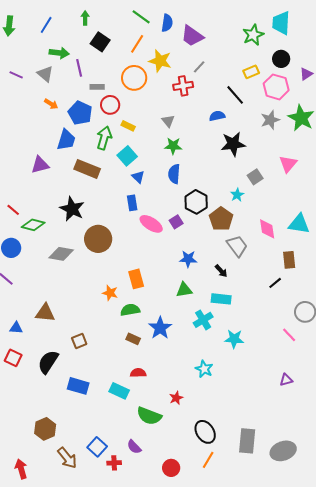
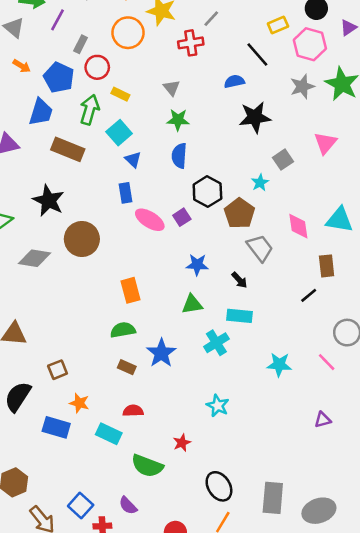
purple line: (79, 68) -> (58, 20), turned 42
gray rectangle: (97, 87) -> (81, 44), turned -64
orange star: (110, 293) -> (79, 403), moved
cyan star: (234, 339) -> (279, 365), moved

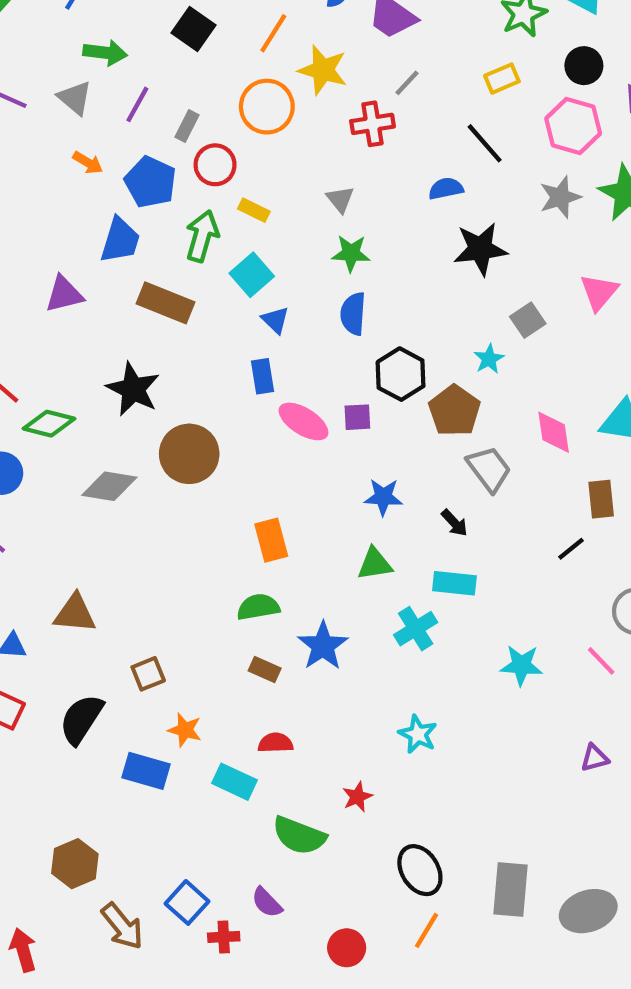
purple line: (58, 20) -> (137, 104), moved
yellow rectangle: (278, 25) -> (502, 79), moved
purple square: (182, 217) -> (357, 417), turned 30

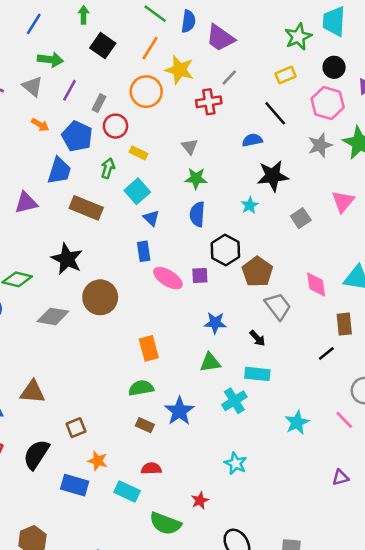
green arrow: (202, 236) -> (108, 168), size x0.7
cyan star: (489, 359) -> (250, 205), moved
cyan star: (521, 665) -> (297, 422), turned -30

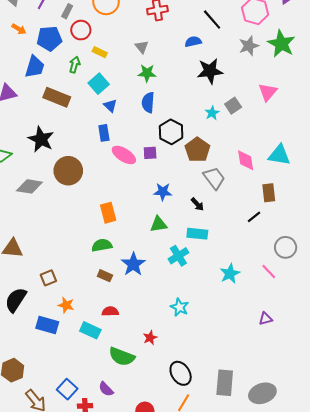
blue pentagon: (77, 136) -> (49, 38), turned -30
cyan star: (250, 205) -> (212, 113), moved

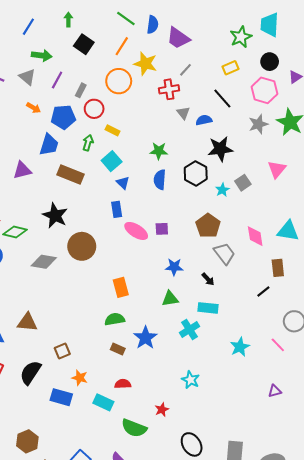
gray triangle: (142, 47) -> (183, 113), moved
black hexagon: (171, 132) -> (196, 173), moved

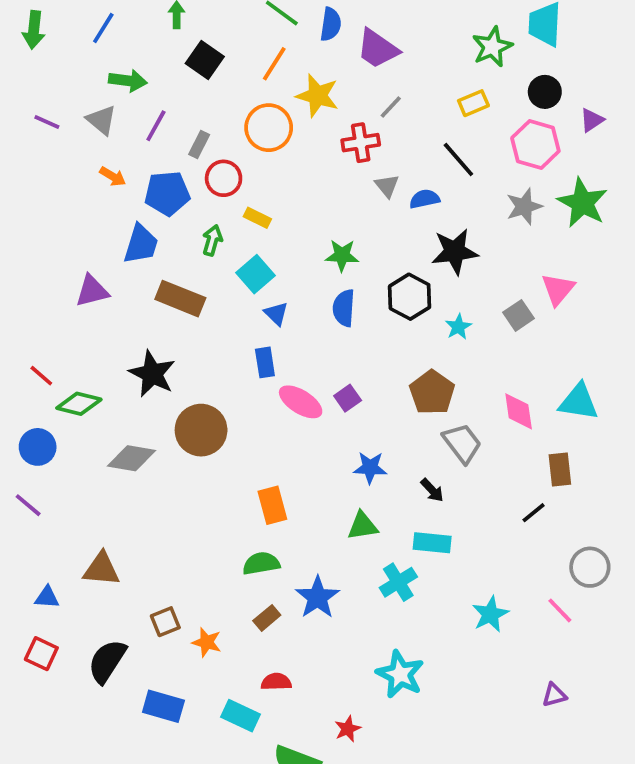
gray square: (243, 183) -> (519, 315), moved
purple square: (162, 229) -> (348, 398), turned -32
brown rectangle: (118, 349) -> (267, 618), turned -64
orange star: (80, 378) -> (207, 642), moved
cyan star: (191, 380) -> (400, 674), size x1.4

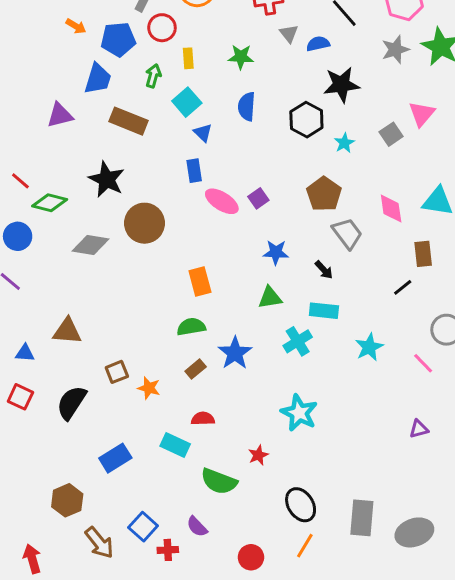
yellow rectangle: (257, 218) -> (188, 58), turned 60
green star: (342, 255) -> (241, 57), moved
blue semicircle: (344, 308) -> (247, 106), moved
cyan star: (490, 614) -> (369, 347), moved
blue rectangle: (163, 706) -> (115, 458), moved, turned -48

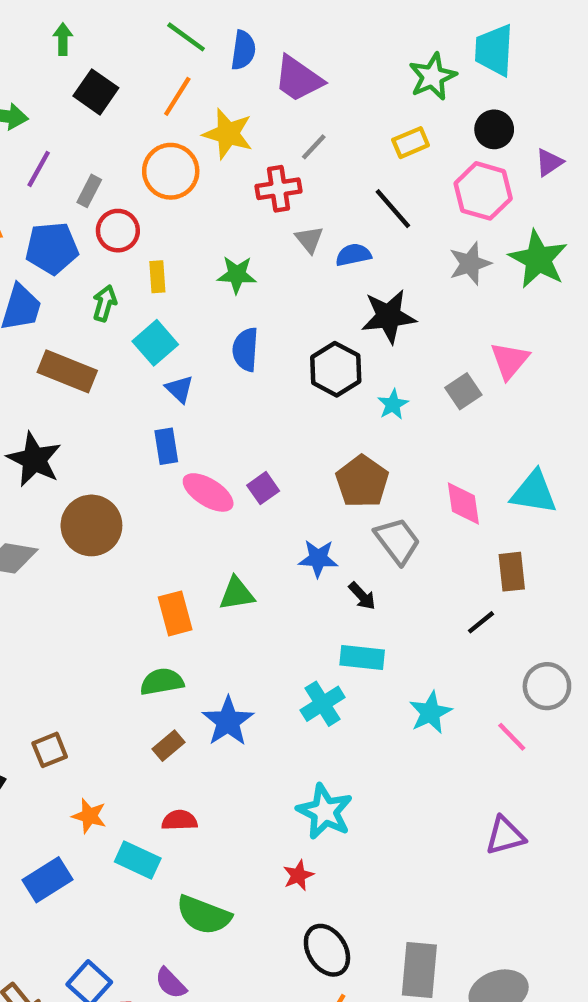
blue star: (276, 252) -> (318, 558), moved
green triangle: (270, 298) -> (237, 594), moved
orange star: (149, 388) -> (89, 816), moved
purple triangle: (419, 429) -> (505, 836), size x1.4
red star: (258, 455) -> (298, 875), moved

